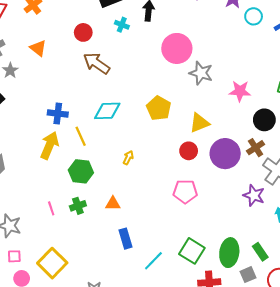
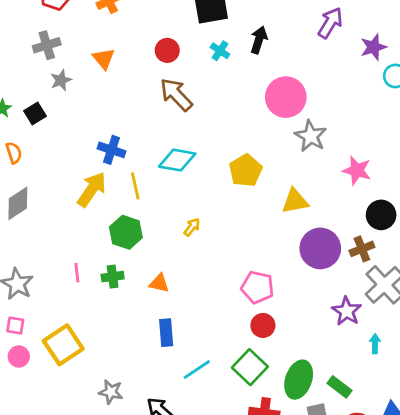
red circle: (189, 151) -> (263, 325), moved
green rectangle: (260, 252) -> (340, 387), turned -30

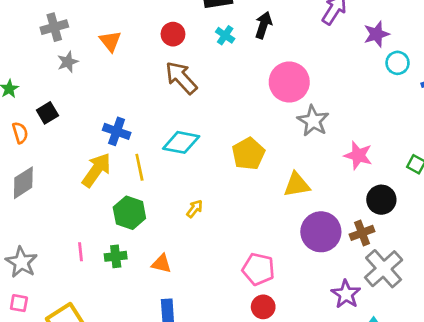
black square: (35, 113) -> (47, 113), moved

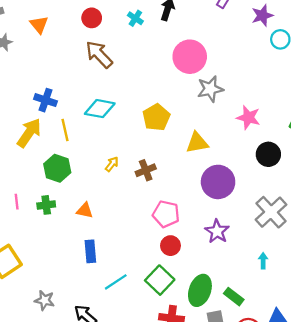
gray star: (313, 121) -> (210, 89), turned 30
brown cross: (362, 233) -> (146, 170), moved
purple star: (346, 294) -> (217, 231), moved

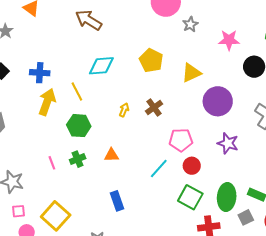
gray star: (210, 89) -> (190, 24), size x0.7
blue cross: (45, 100) -> (40, 73), moved
blue rectangle: (90, 251) -> (117, 201), moved
cyan line: (116, 282) -> (159, 168), moved

